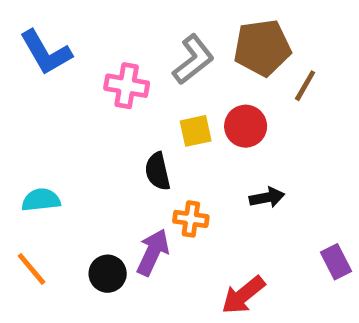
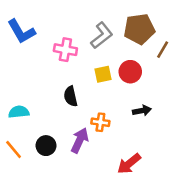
black semicircle: (158, 171) -> (71, 96), moved
black circle: (108, 274) -> (46, 146), moved

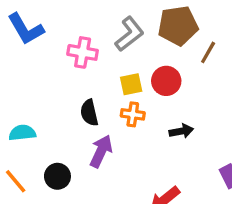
orange cross: (100, 122) -> (133, 114), moved
purple arrow: (80, 140) -> (101, 151), moved

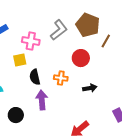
brown pentagon: (178, 26) -> (88, 25), turned 30
yellow square: (131, 84) -> (20, 60), moved
purple arrow: (101, 151) -> (42, 100), turned -30

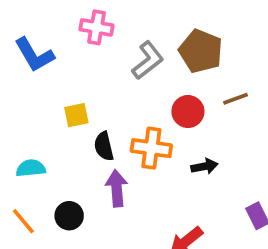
pink cross: (31, 41) -> (97, 27), moved
brown line: (106, 41) -> (235, 99), moved, turned 40
orange cross: (61, 78) -> (151, 148), size x1.5

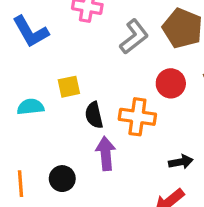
black arrow: (204, 166) -> (181, 162), moved
cyan semicircle: (31, 168) -> (31, 107), moved
orange line: (23, 221) -> (20, 184), turned 36

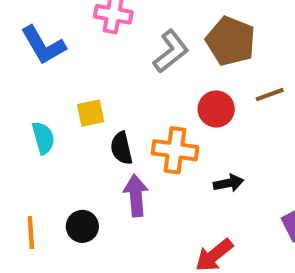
cyan semicircle: (31, 107) -> (43, 138), turned 80
black arrow: (181, 162) -> (229, 183), moved

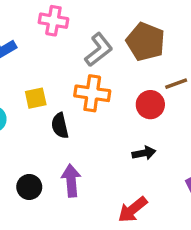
red circle: (216, 109) -> (150, 105), moved
orange cross: (175, 150) -> (92, 93), moved
purple arrow: (136, 195) -> (71, 181), moved

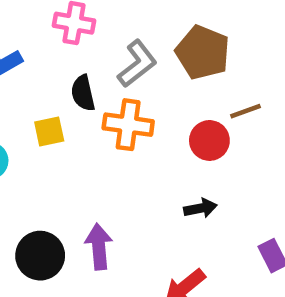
black semicircle: (60, 126) -> (83, 93), moved
black circle: (29, 187) -> (40, 256), size x1.4

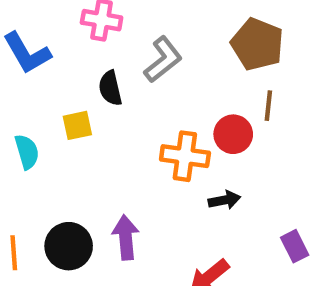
brown pentagon: (203, 52) -> (257, 44), moved
brown line: (246, 111) -> (268, 106), turned -64
orange cross: (128, 125) -> (185, 156), moved

